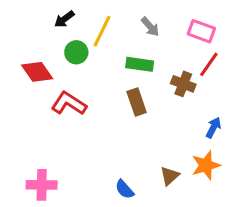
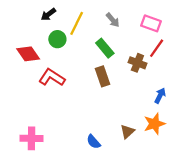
green rectangle: (140, 64) -> (105, 48), turned 42

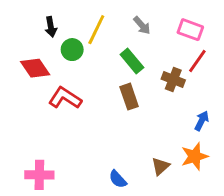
black arrow: (48, 14) -> (51, 27), moved, turned -63

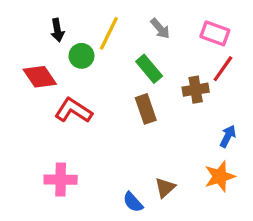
brown cross: (173, 79) -> (196, 90), turned -30
brown triangle: (160, 166) -> (165, 188), moved
pink cross: (39, 175) -> (61, 180), moved

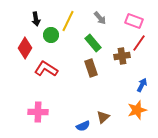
red diamond: (40, 77) -> (25, 48), turned 65
blue semicircle: (133, 202) -> (83, 126), turned -72

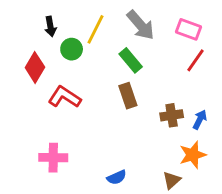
gray arrow: (100, 18) -> (141, 25), size x1.6
brown cross: (122, 56) -> (172, 115), moved
brown triangle: (103, 117) -> (172, 180), moved

